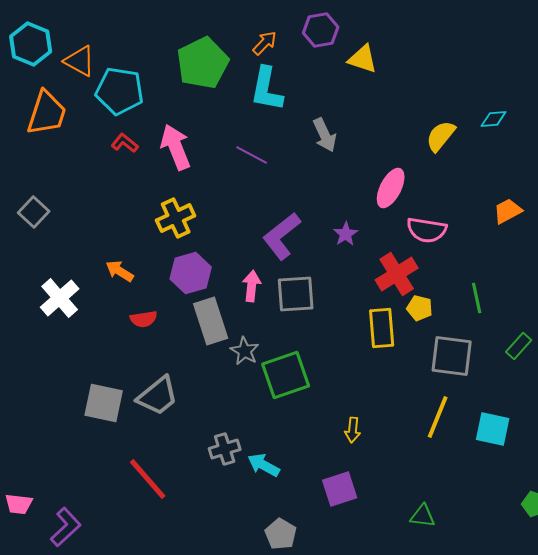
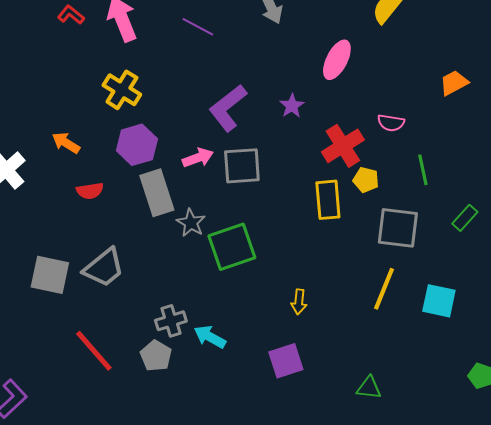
yellow cross: (176, 218) -> (122, 90), turned -33
pink semicircle: (427, 230) -> (391, 123), moved, size x0.7
pink arrow: (252, 286) -> (198, 158), turned 64
gray pentagon: (281, 534) -> (156, 356), moved

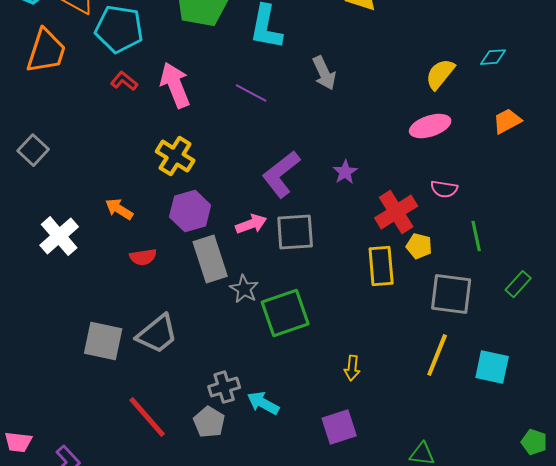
pink ellipse: (337, 60) -> (430, 126), moved, turned 45
orange trapezoid: (454, 83) -> (507, 121), moved

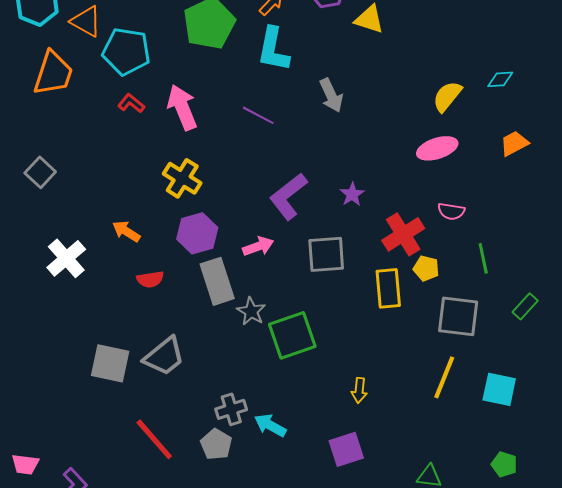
gray square: (295, 232) -> (326, 254), moved
green pentagon: (534, 442) -> (504, 464), moved

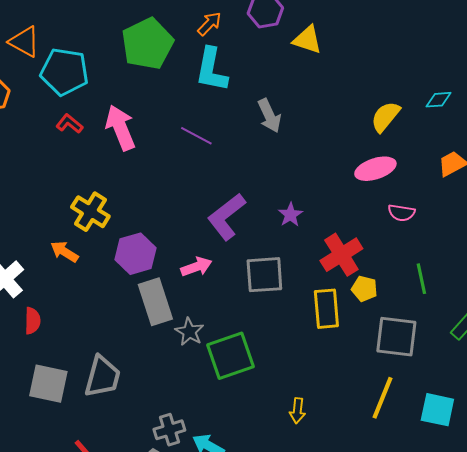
yellow cross: (182, 178) -> (90, 212), moved
pink semicircle: (451, 211) -> (401, 213), moved
red semicircle: (150, 279) -> (32, 321), moved, turned -80
gray trapezoid: (164, 356) -> (102, 377), turned -36

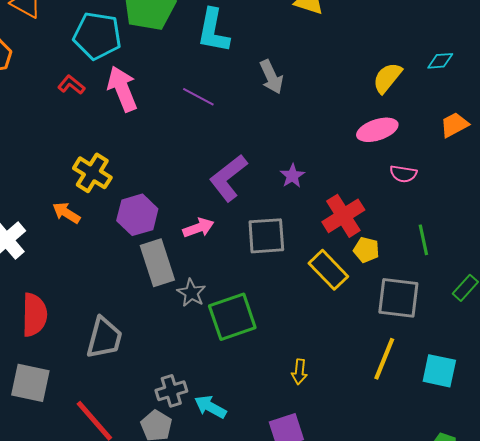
cyan pentagon: (64, 72) -> (97, 36), moved
yellow rectangle: (326, 309) -> (328, 270), turned -39
red semicircle: (32, 321) -> (34, 315), moved, size x1.6
gray square: (48, 384) -> (30, 383), moved

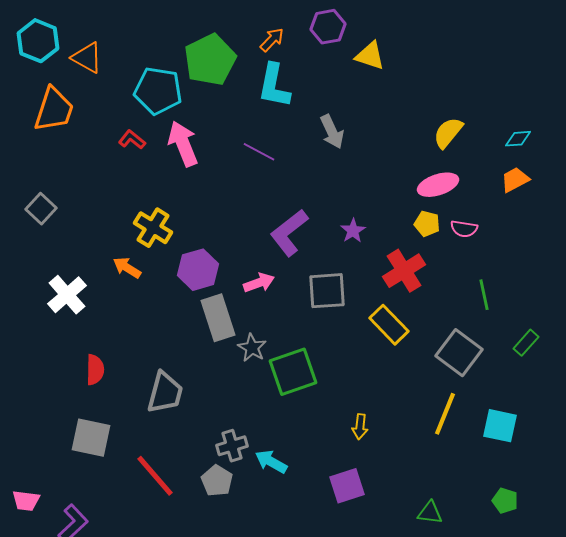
cyan diamond: (440, 61) -> (518, 139), moved
yellow pentagon: (366, 250) -> (427, 224), moved
gray square: (398, 298) -> (459, 353), turned 30
red semicircle: (34, 315) -> (95, 370), size x0.7

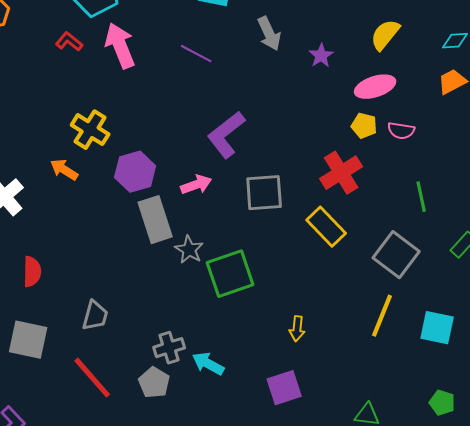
purple star: (353, 231) -> (321, 56), moved
gray trapezoid: (165, 393) -> (95, 316), moved, size x0.7

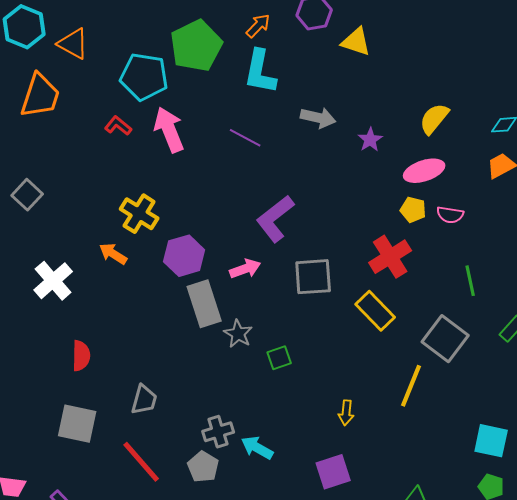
gray arrow: (269, 34) -> (318, 118), turned -52
green square: (230, 274) -> (279, 358), size x0.5
yellow line: (382, 316) -> (411, 386), moved
cyan square: (437, 328) -> (491, 441), moved

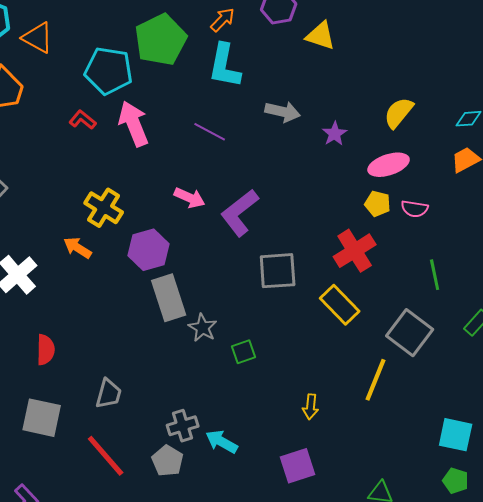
pink arrow: (245, 269) -> (190, 198), moved, turned 44

